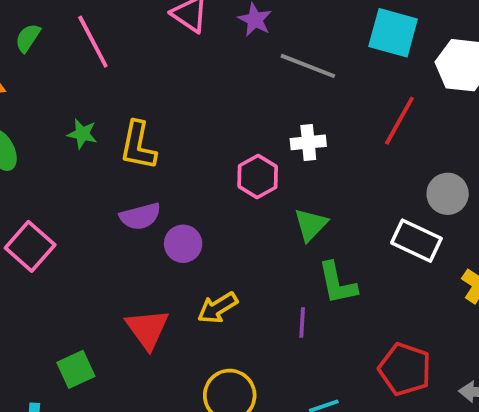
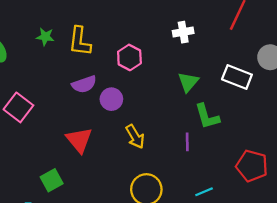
pink hexagon: (258, 176) -> (129, 57), moved
white rectangle: (416, 241) -> (237, 77), moved
yellow arrow: (218, 308) -> (135, 137), turned -85
red triangle: (147, 329) -> (79, 140), moved

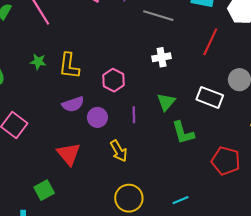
purple line: (187, 142) -> (134, 115), moved
red pentagon: (252, 166) -> (226, 161), moved

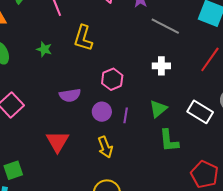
yellow L-shape: (69, 66) -> (83, 38), moved
purple circle: (97, 117) -> (102, 112), moved
green square: (44, 190) -> (13, 170), moved

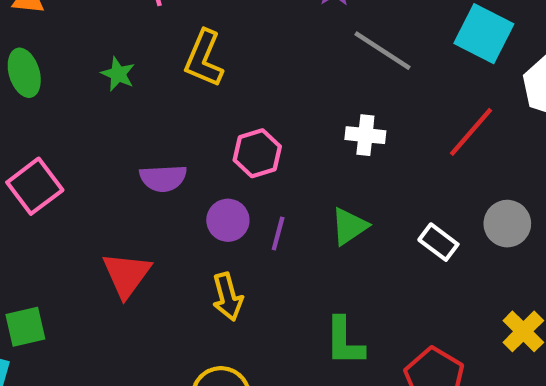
white rectangle: (200, 112) -> (438, 242), size x0.7
green L-shape: (169, 141) -> (344, 341), moved

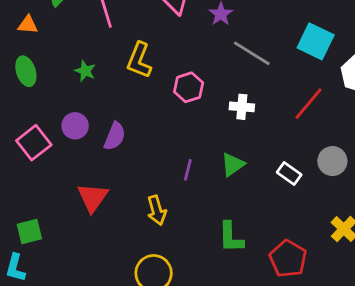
pink hexagon: (257, 153) -> (189, 87), moved
purple semicircle: (163, 178) -> (115, 136), turned -64
purple circle: (228, 220) -> (75, 126), moved

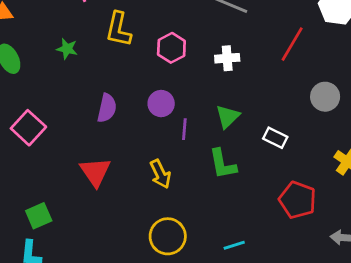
purple circle: (75, 126) -> (161, 104), moved
white rectangle: (289, 173) -> (275, 138), moved
green L-shape: (231, 237) -> (223, 164), moved

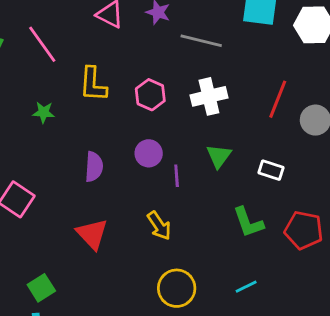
red line: (292, 44) -> (278, 99), moved
white cross: (227, 58) -> (209, 96), size x1.4
green L-shape: (223, 164) -> (248, 222), moved

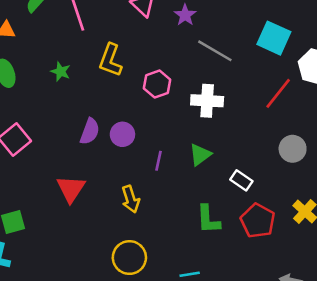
red line: (278, 99) -> (278, 93), moved
purple circle: (149, 153) -> (122, 134), moved
red pentagon: (304, 230) -> (258, 221), moved

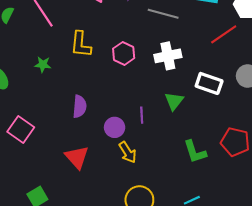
red line: (278, 93) -> (224, 34), turned 32
purple circle: (122, 134) -> (115, 127), moved
white rectangle: (241, 180) -> (209, 83), moved, size x1.4

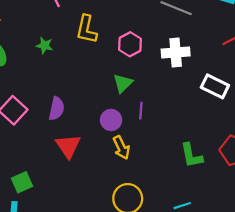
green triangle: (174, 101) -> (123, 83), moved
purple semicircle: (80, 107) -> (57, 109), moved

